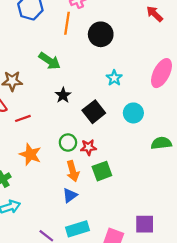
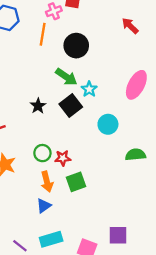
green arrow: (50, 61) -> (66, 77), moved
black square: (94, 112) -> (71, 105), moved

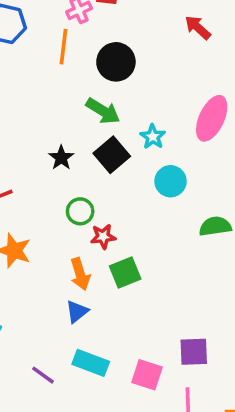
cyan star: (89, 89) -> (153, 137), moved
green circle: (42, 153) -> (80, 211), moved
cyan rectangle: (51, 239) -> (91, 363), turned 40

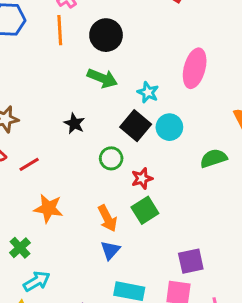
black square: (112, 155) -> (136, 126), moved
green circle: (80, 211) -> (111, 158), moved
red star: (103, 237) -> (142, 179), moved
purple square: (194, 352) -> (191, 261), moved

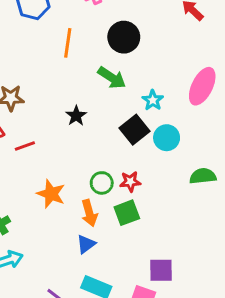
orange line: (60, 30) -> (68, 43), moved
green circle: (111, 158) -> (102, 183), moved
orange star: (48, 208) -> (51, 194), moved

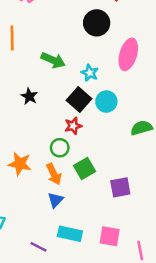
black circle: (124, 37) -> (97, 23), moved
red star: (130, 182) -> (73, 126), moved
purple square: (161, 270) -> (120, 187), moved

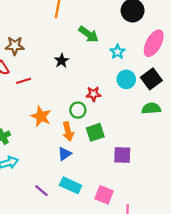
black square: (79, 99) -> (151, 79), moved

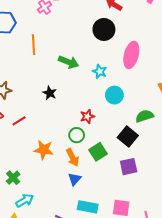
black square: (151, 79) -> (128, 136), moved

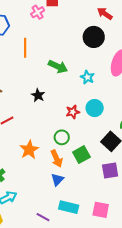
cyan circle: (114, 95) -> (95, 108), moved
red star: (87, 116) -> (73, 112), moved
orange star: (44, 150) -> (29, 150), turned 30

